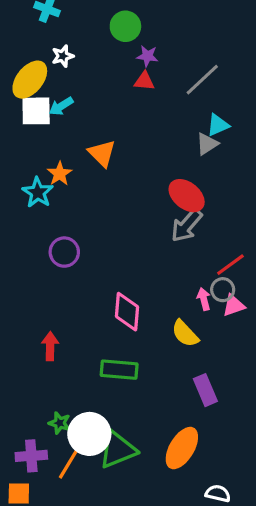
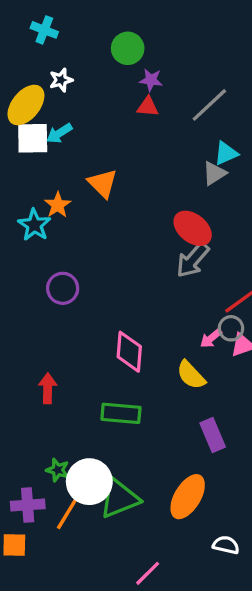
pink arrow: (204, 299) -> (211, 338), turned -115

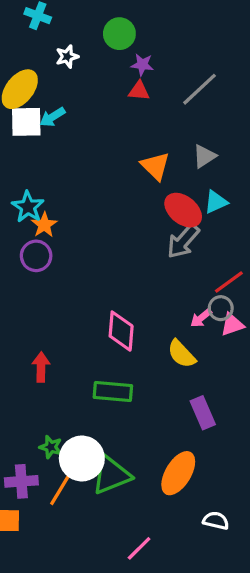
white star: (61, 80) -> (67, 57), moved
cyan triangle: (226, 153) -> (216, 202), moved
orange triangle: (103, 183) -> (155, 166), moved
orange star: (58, 205) -> (44, 225), moved
purple circle: (63, 288) -> (36, 256), moved

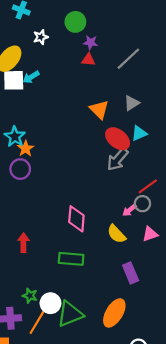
pink triangle: (232, 324) -> (150, 234), moved
white circle: (82, 458) -> (50, 303), size x0.7

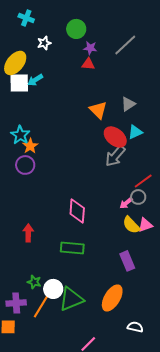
gray line: (128, 59) -> (125, 45), moved
yellow semicircle: (116, 234) -> (131, 225), moved

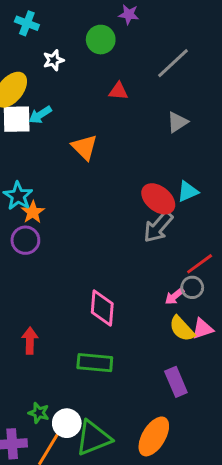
purple star: (90, 48) -> (129, 14), moved
gray triangle: (128, 104) -> (177, 122), moved
orange triangle: (98, 110) -> (84, 147), moved

